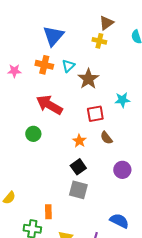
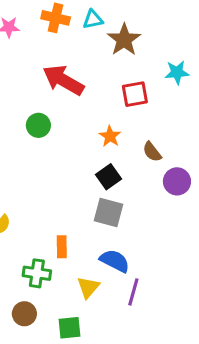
cyan triangle: (68, 66) -> (93, 19), turned 32
brown semicircle: (106, 138) -> (152, 152), moved
blue semicircle: (119, 221) -> (115, 261), moved

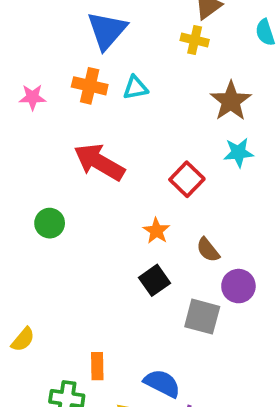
brown star: (124, 40) -> (231, 101), moved
red square: (135, 94) -> (187, 179), turned -36
green circle: (38, 125) -> (50, 223), moved
gray square: (108, 213) -> (202, 317), moved

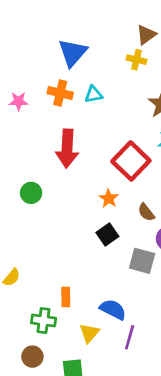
red arrow: (99, 162) -> (67, 148), turned -117
red square: (187, 179) -> (131, 161), size x1.5

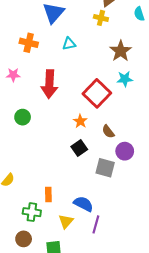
orange cross: (60, 93) -> (29, 43), moved
pink star: (19, 101) -> (13, 75), moved

